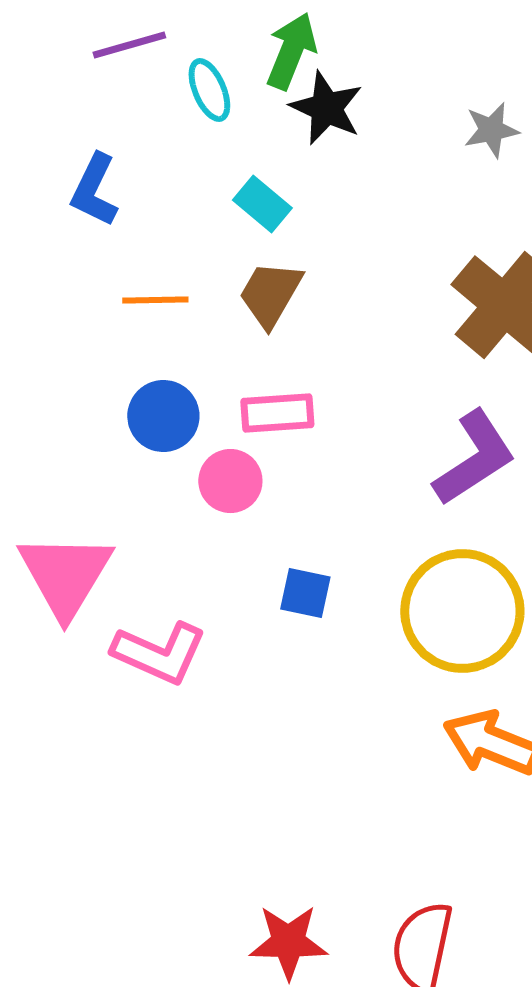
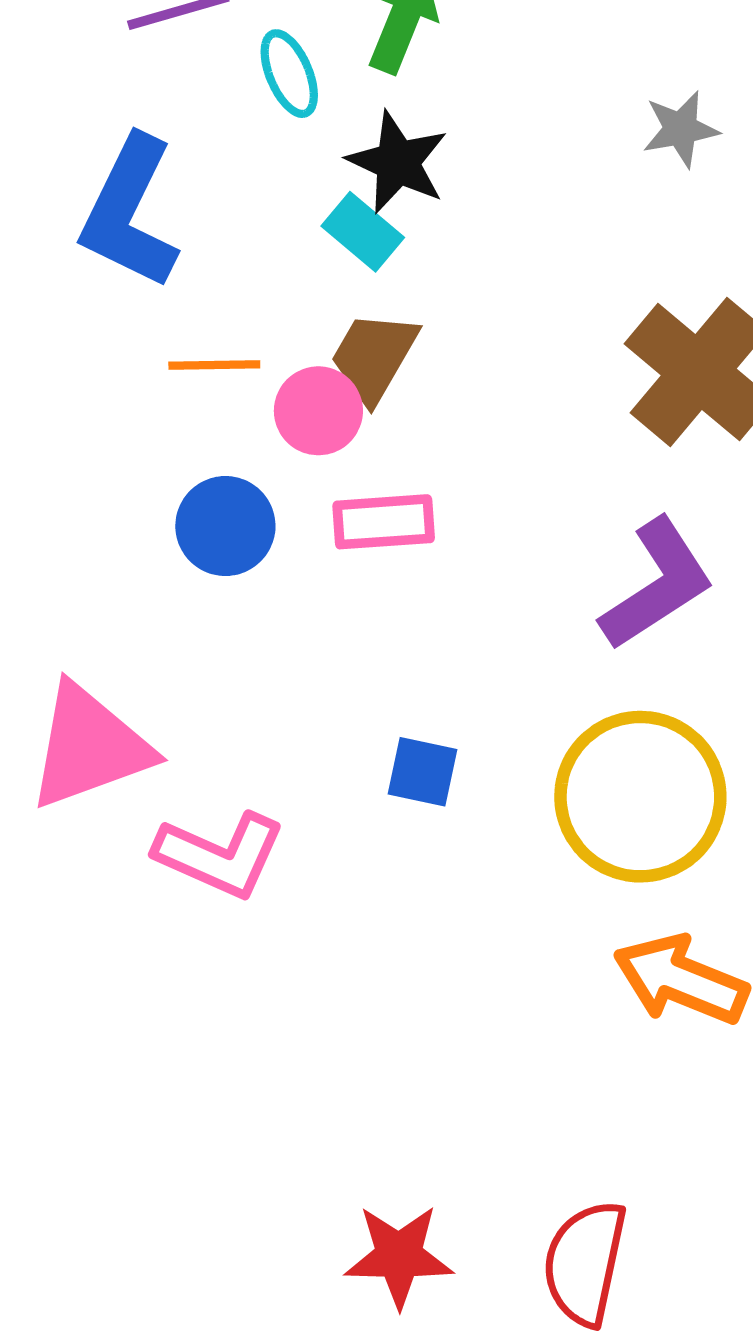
black star: (326, 108) -> (398, 162), moved
blue L-shape: (94, 190) -> (130, 212), size x1.5
pink circle: (230, 481) -> (318, 411), moved
pink triangle: (65, 575) -> (89, 747), turned 39

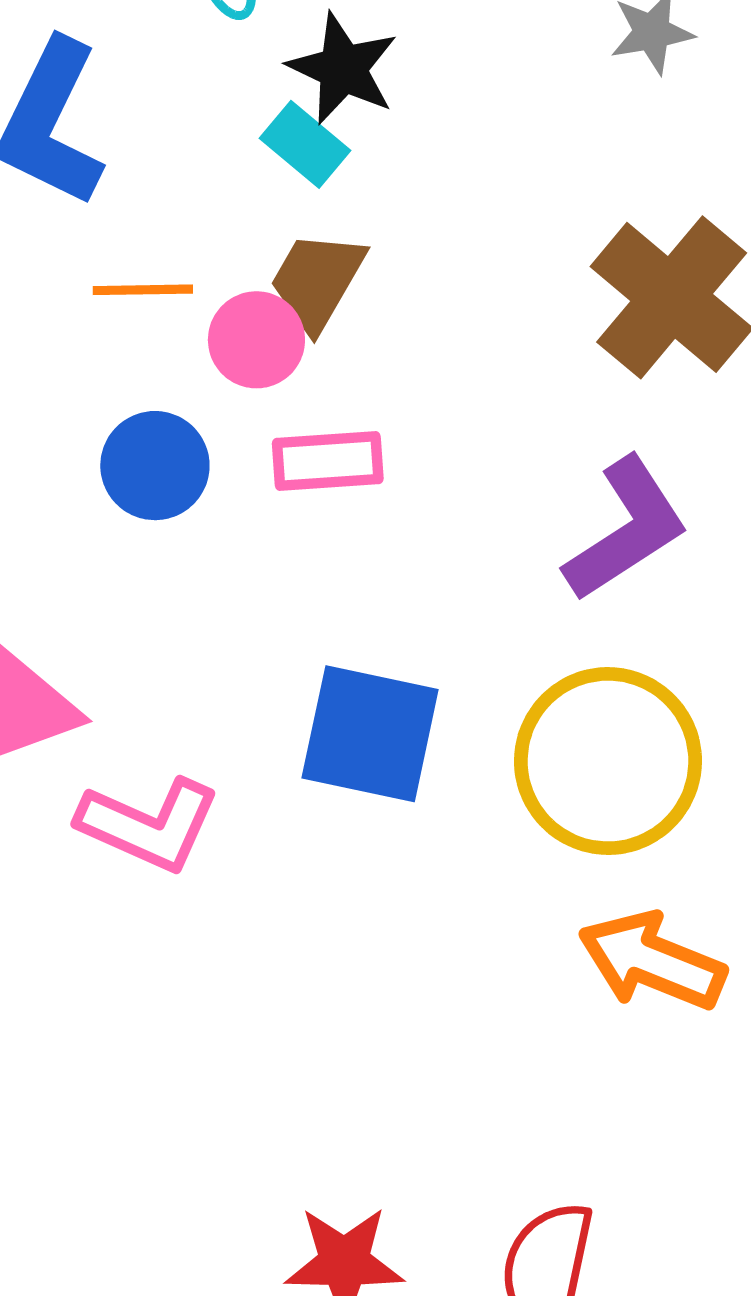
blue square: (422, 772) -> (370, 734), size x1.8

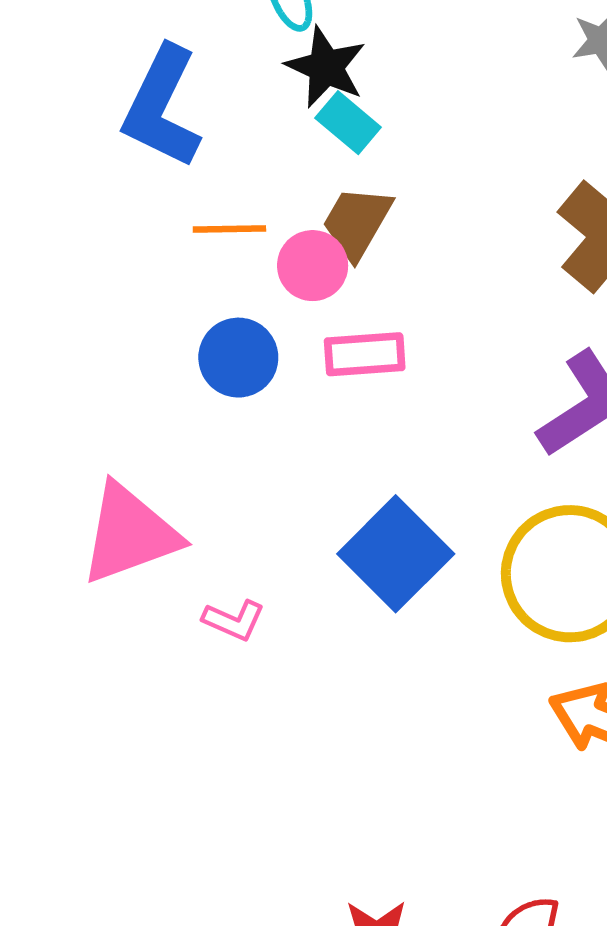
black star: (343, 69) -> (326, 67), moved
blue square: (370, 734) -> (396, 554), turned 33
pink L-shape: (149, 825) -> (234, 620), size x0.6

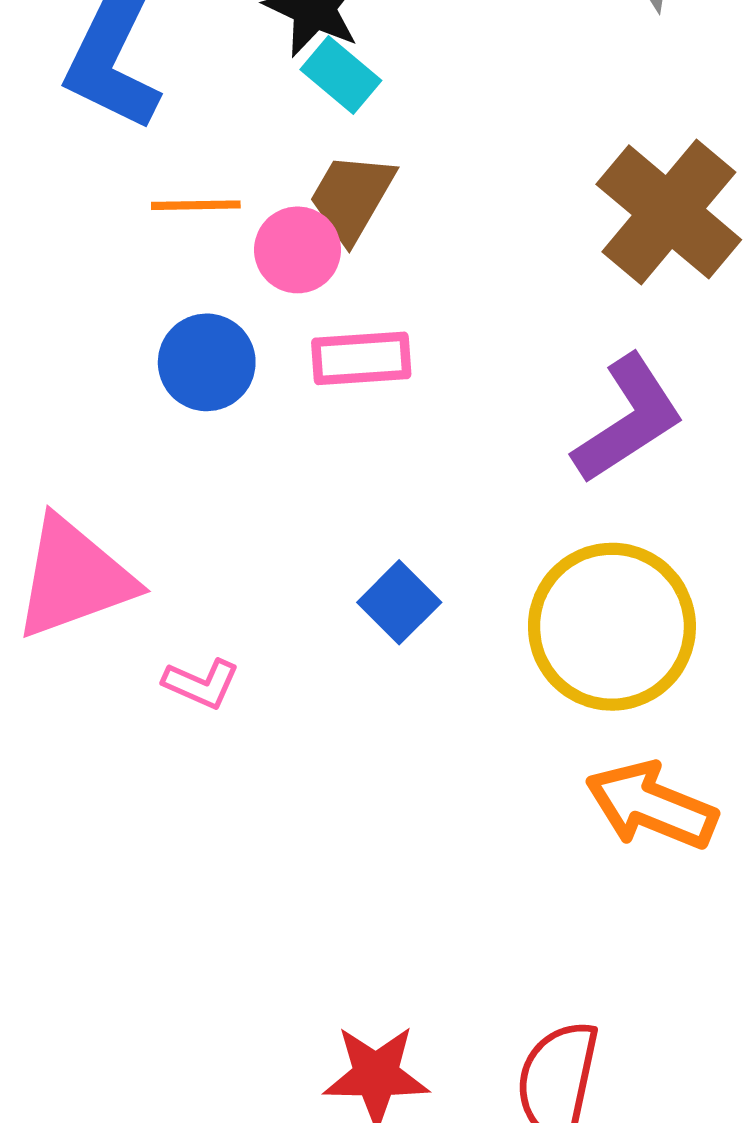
blue square: (396, 554) -> (399, 602), size x0.6

